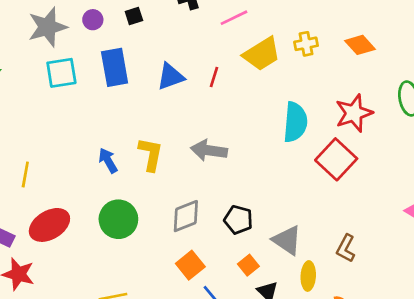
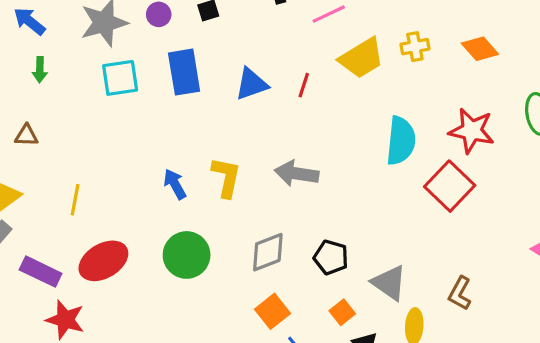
red star: (354, 113) -> (472, 131), turned 30

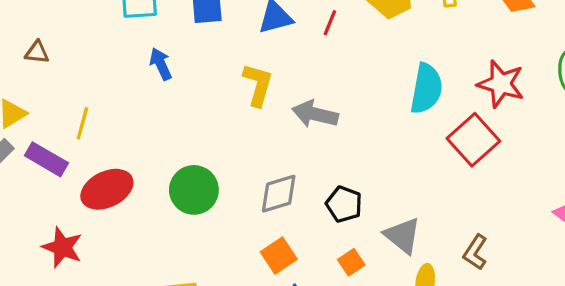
yellow L-shape: (226, 177) -> (258, 85), moved
blue arrow: (175, 184) -> (161, 64), moved
purple rectangle: (41, 272) -> (46, 159), moved

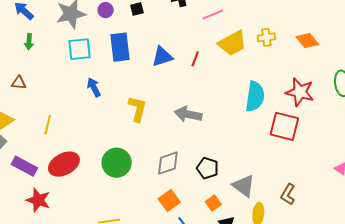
yellow L-shape: (258, 85) -> (137, 109), moved
red square: (473, 140) -> (284, 126), turned -32
purple rectangle: (46, 159) -> (24, 166), moved

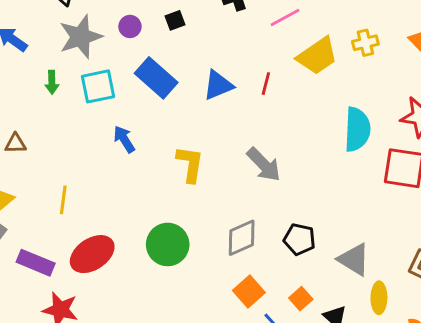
green arrow: (29, 42) -> (52, 82), moved
blue rectangle: (120, 47) -> (156, 78), turned -36
gray arrow: (188, 114) -> (264, 165), turned -140
orange square: (213, 203) -> (301, 299), moved

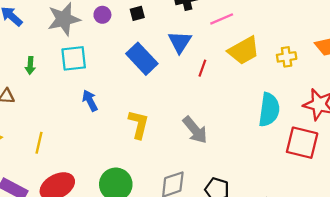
yellow cross: (365, 43) -> (287, 57), moved
blue rectangle: (156, 78) -> (142, 59), moved
green arrow: (52, 82) -> (30, 66), moved
blue triangle: (218, 85) -> (180, 42), moved, turned -40

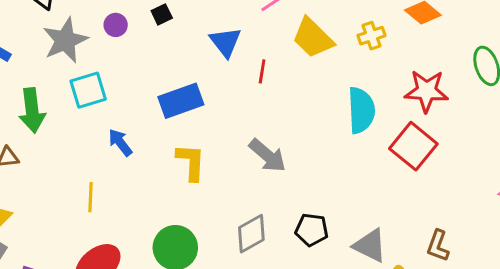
yellow trapezoid: (244, 51) -> (313, 38), turned 84
blue rectangle: (142, 59) -> (181, 101), moved, turned -56
green arrow: (30, 66) -> (32, 110), size x1.8
yellow line: (39, 143) -> (90, 197), moved
red square: (302, 143) -> (413, 146), turned 36

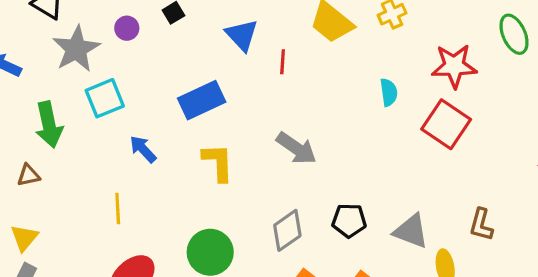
cyan semicircle: (361, 110) -> (389, 92), size x0.6

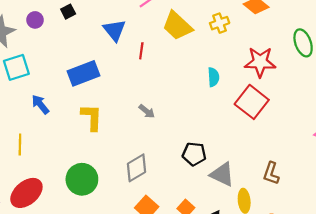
gray arrow: (296, 148) -> (147, 111), size x0.6
black pentagon: (349, 221) -> (194, 154), moved

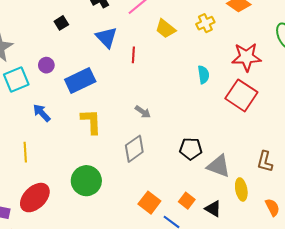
purple circle: (35, 20) -> (46, 65), moved
yellow trapezoid: (177, 26) -> (166, 29), size x0.7
gray diamond: (137, 168) -> (134, 149), moved

